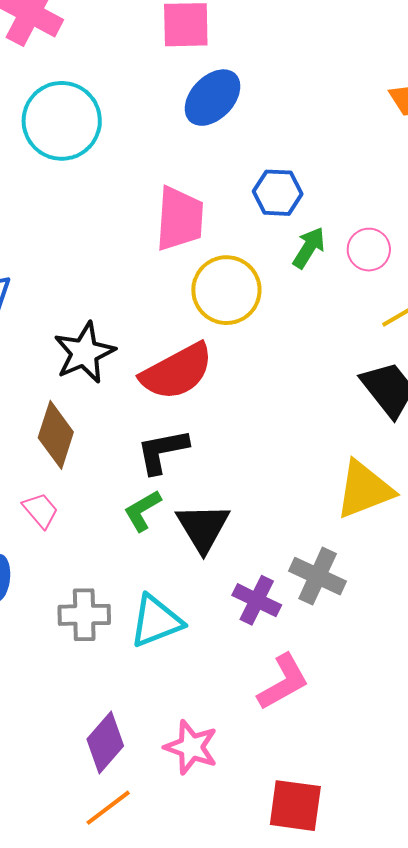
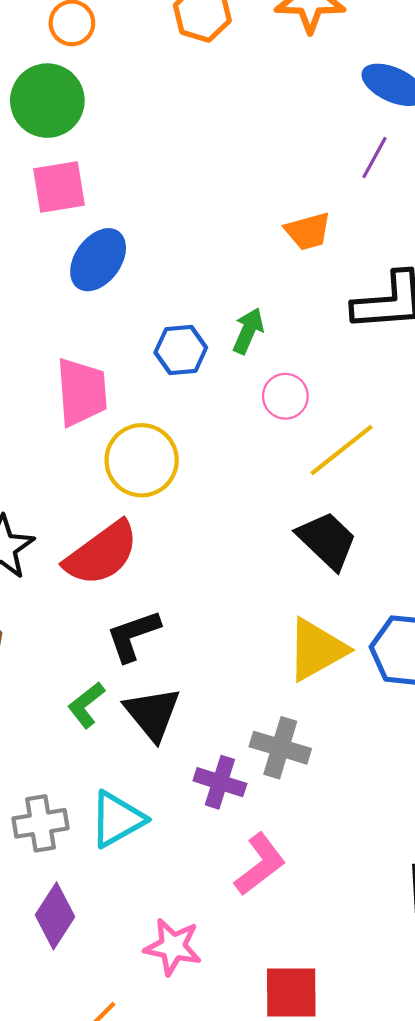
green arrow: (309, 248) -> (248, 331), moved
black L-shape: (162, 451) -> (133, 636), moved
purple diamond: (105, 743) -> (55, 916), moved

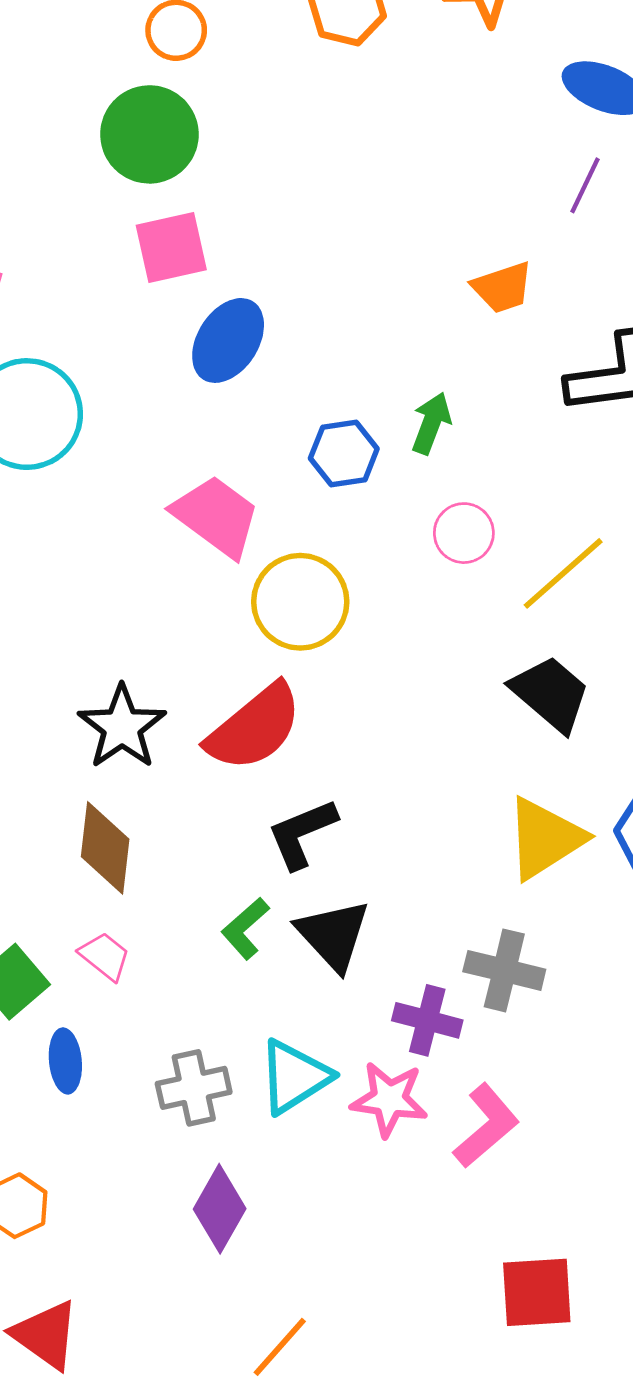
pink trapezoid: (82, 392) -> (216, 516), turned -46
pink circle: (285, 396) -> (464, 533), moved
pink star: (173, 947) -> (389, 1099), moved

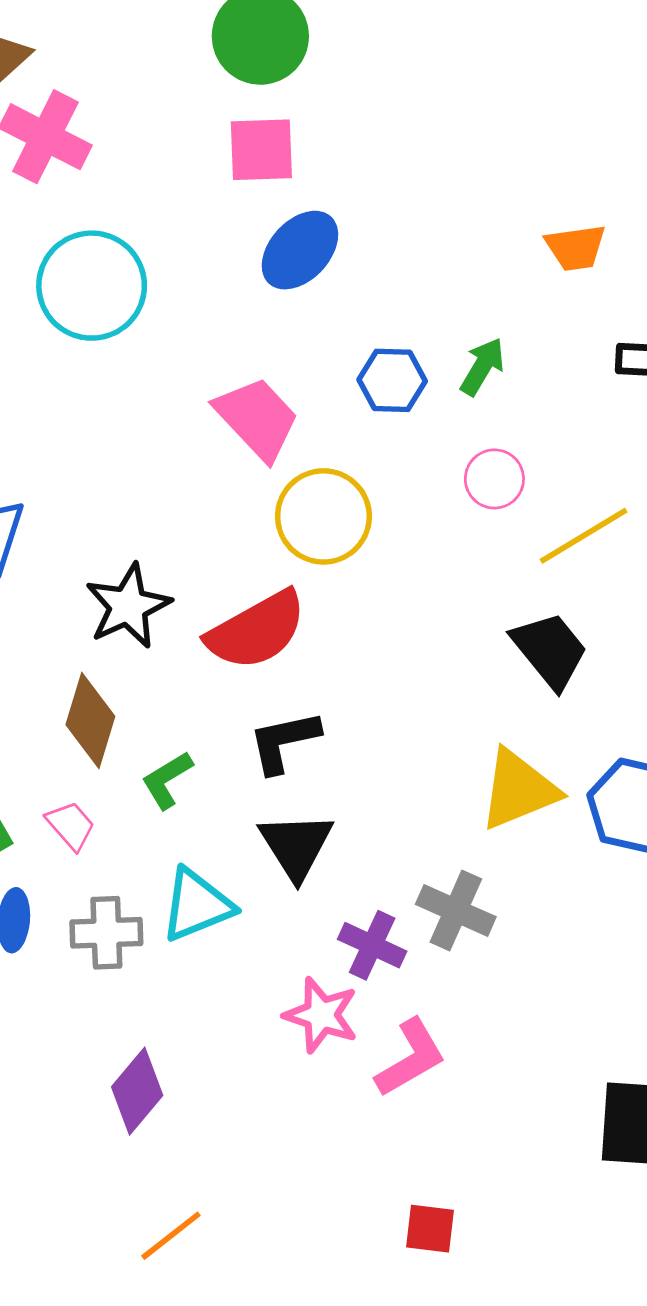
green L-shape: (245, 928) -> (167, 780), moved
cyan triangle: (294, 1077) -> (197, 905), moved
gray cross: (194, 1088) -> (106, 933), moved
red square: (537, 1292) -> (430, 1229), size x0.7

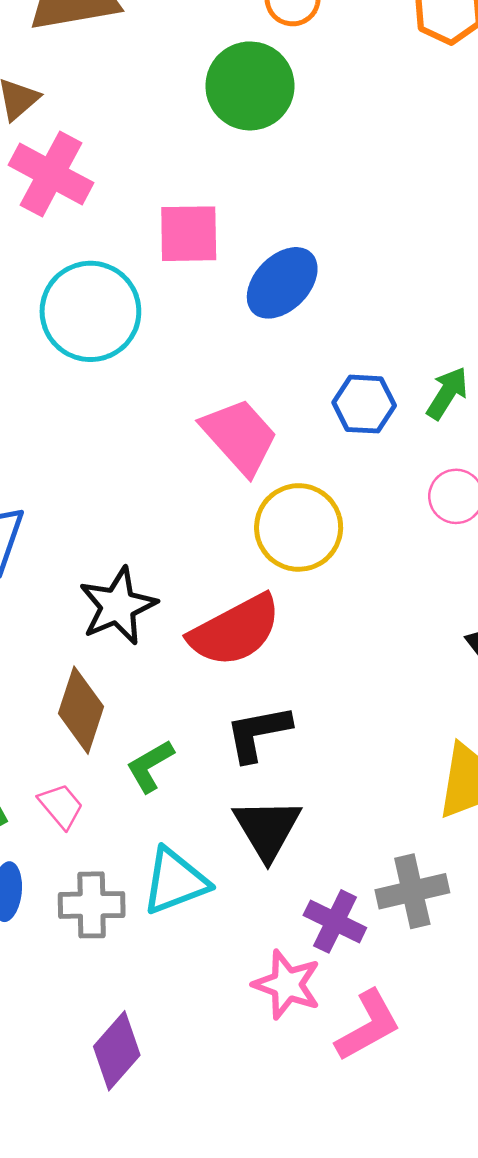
pink square: (261, 150) -> (189, 234), moved
gray cross: (456, 911) -> (412, 891), turned -38

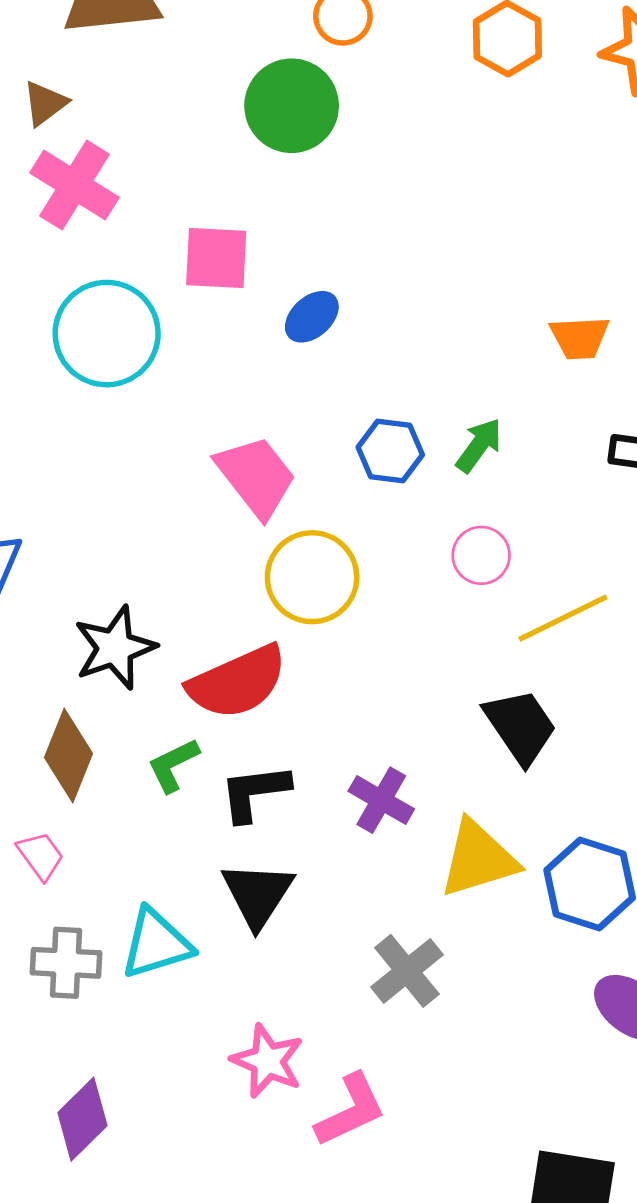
blue ellipse: (282, 283) -> (312, 317), size x0.7
green L-shape: (150, 766) -> (173, 765), moved
gray cross: (412, 891) -> (407, 971), turned -30
purple cross: (335, 921) -> (381, 800), moved

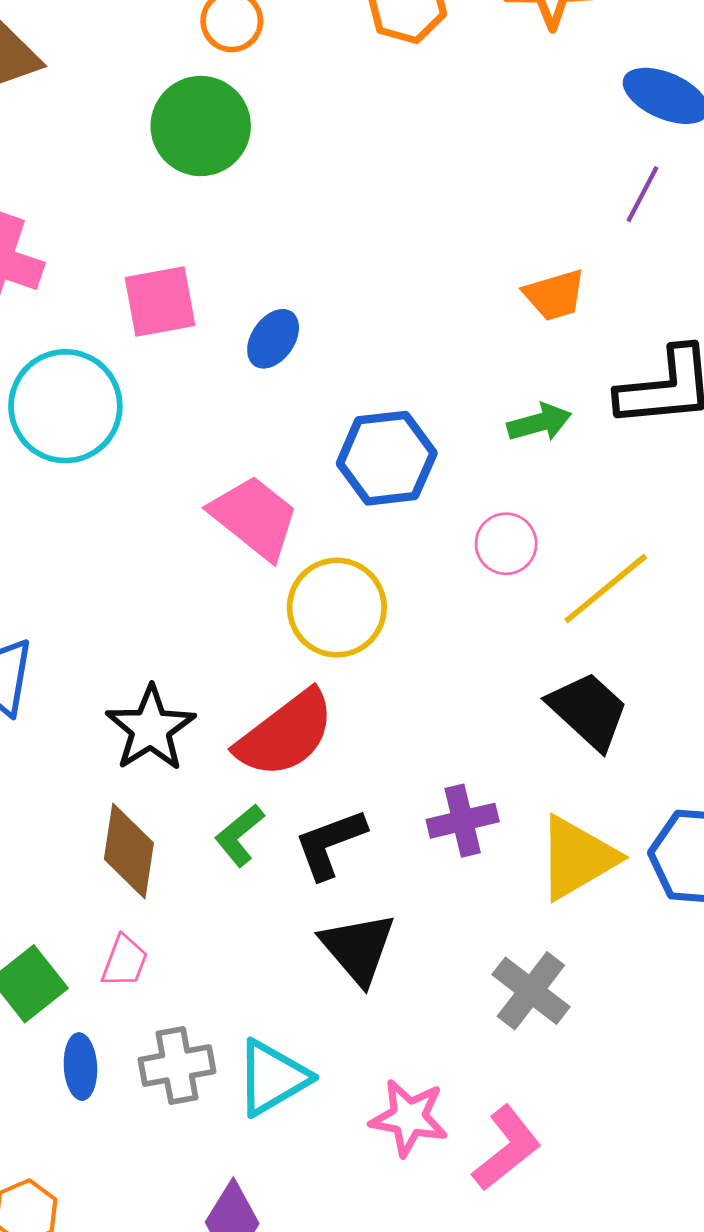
green arrow: (479, 445) -> (539, 423), moved, turned 52
blue hexagon: (390, 451) -> (387, 458), size x1.4
purple cross: (381, 800) -> (463, 821), turned -30
pink trapezoid: (40, 856) -> (125, 961), turned 70
cyan triangle: (156, 944) -> (272, 1078), moved

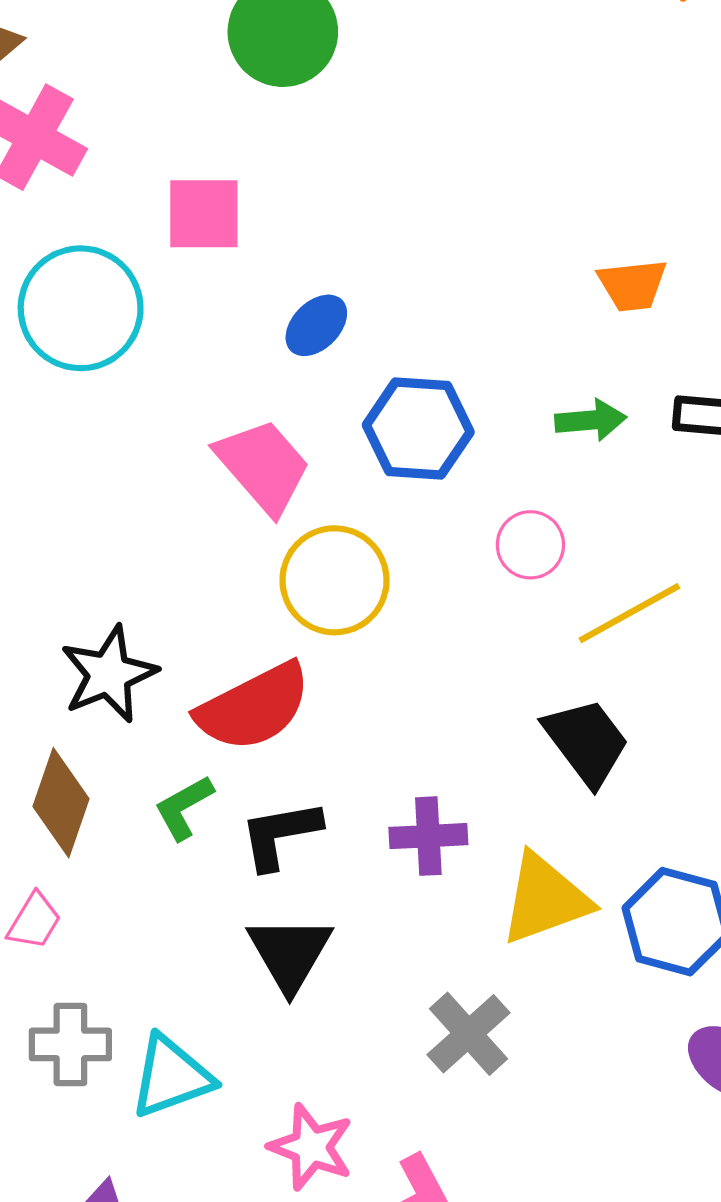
blue ellipse: (273, 339) -> (316, 325), moved

